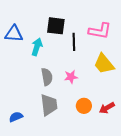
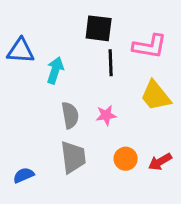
black square: (56, 26) -> (99, 28), moved

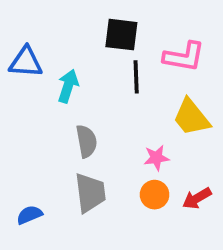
pink star: (106, 115) -> (156, 158), moved

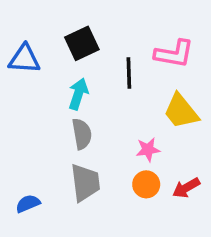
black square: (121, 35) -> (82, 43), moved, turned -32
cyan arrow: (68, 86) -> (78, 94), moved

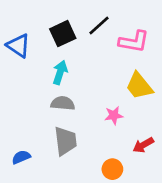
blue triangle: (24, 59) -> (18, 46), turned 30
black line: (129, 73) -> (99, 25), moved, turned 50
gray semicircle: (82, 134) -> (63, 103), turned -75
orange circle: (146, 184) -> (112, 169), moved

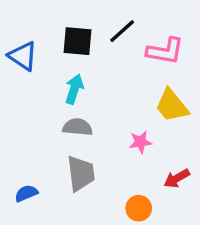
black square: (63, 34) -> (77, 41), turned 30

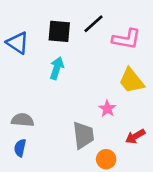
gray semicircle: (77, 127) -> (23, 120), moved
pink star: (140, 142) -> (107, 109), turned -30
gray trapezoid: (81, 173) -> (83, 135), moved
blue semicircle: (26, 193) -> (20, 148), turned -54

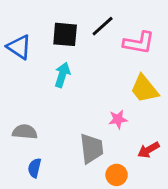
pink star: (107, 109) -> (118, 119), turned 30
blue semicircle: (20, 148) -> (34, 168), moved

